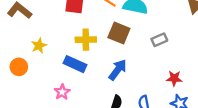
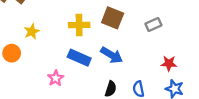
blue rectangle: (75, 64) -> (79, 58), moved
blue arrow: (118, 70) -> (112, 55), turned 85

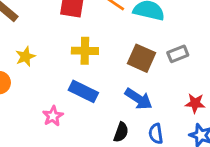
brown square: (113, 18) -> (141, 58), moved
blue arrow: (112, 55) -> (139, 99), moved

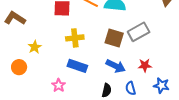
gray rectangle: (178, 54) -> (139, 32), size x1.5
red star: (195, 103) -> (145, 65), moved

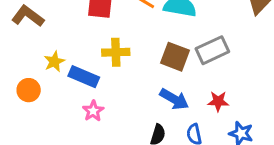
blue rectangle: (77, 66) -> (84, 77), moved
pink star: (59, 85) -> (93, 111), moved

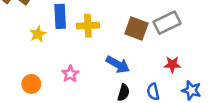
blue rectangle: (84, 77) -> (60, 16), moved, turned 65
orange circle: (29, 90) -> (31, 84), moved
blue arrow: (174, 99) -> (118, 64), moved

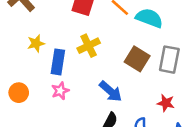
blue rectangle: (60, 16) -> (58, 62), moved
gray rectangle: (167, 23) -> (169, 60), turned -65
yellow cross: (88, 26) -> (89, 46), turned -35

